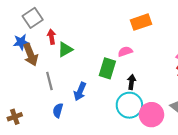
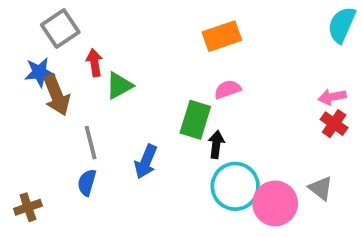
orange rectangle: (141, 22) -> (222, 36), moved
black arrow: (131, 82) -> (216, 144), moved
blue semicircle: (58, 110) -> (87, 183), moved

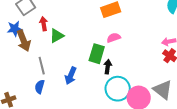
gray triangle: (321, 188) -> (163, 90), size x1.5

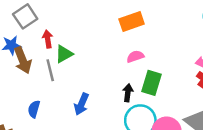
green rectangle: (97, 54) -> (152, 83), moved
gray line: (42, 66) -> (50, 70), moved
blue semicircle: (40, 87) -> (34, 109), moved

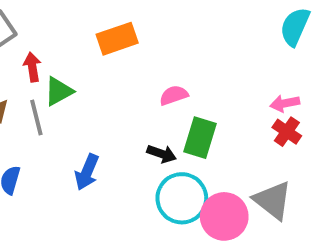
orange rectangle: (132, 21) -> (117, 39), moved
black arrow: (128, 93) -> (162, 154), turned 102

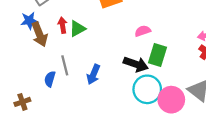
red arrow: (32, 67) -> (62, 25), moved
gray line: (36, 117) -> (65, 65), moved
black arrow: (162, 154) -> (136, 64), size x1.5

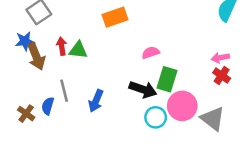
green triangle: (77, 29) -> (78, 50), turned 36
cyan circle: (147, 89) -> (156, 117), size x0.7
pink circle: (171, 100) -> (182, 106), moved
brown cross: (22, 102) -> (26, 114), moved, turned -35

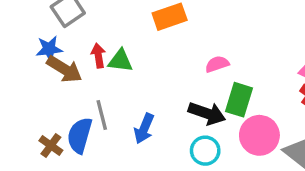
brown arrow: (36, 56) -> (64, 69), turned -36
blue semicircle: (48, 106) -> (80, 135), size x1.5
cyan circle: (156, 117) -> (205, 151), moved

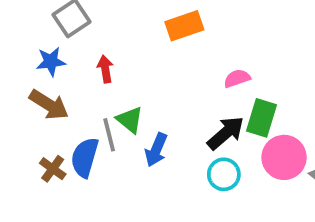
green triangle: (120, 61) -> (130, 120), moved, turned 32
brown arrow: (64, 69) -> (49, 105), moved
black arrow: (207, 113) -> (226, 133), turned -60

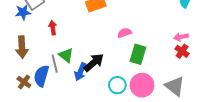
blue star: (51, 61) -> (23, 12), moved
brown arrow: (49, 105) -> (22, 47), turned 55
black arrow: (226, 133) -> (94, 63), moved
pink circle: (284, 157) -> (142, 85), moved

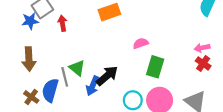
red arrow: (53, 28) -> (62, 23), moved

